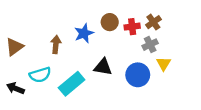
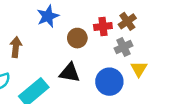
brown circle: (110, 22) -> (77, 38), moved
blue star: (84, 33) -> (48, 16), moved

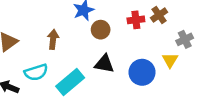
brown circle: (77, 38) -> (101, 30), moved
gray cross: (123, 47) -> (185, 39), moved

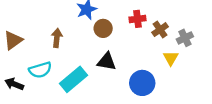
brown cross: (159, 15) -> (160, 30), moved
blue circle: (142, 72) -> (142, 83), moved

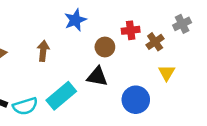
brown circle: (103, 28) -> (105, 47), moved
gray cross: (185, 38) -> (182, 24), moved
cyan semicircle: (40, 70) -> (25, 106), moved

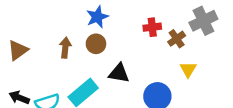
gray cross: (182, 24) -> (203, 21), size x1.5
brown circle: (105, 47) -> (96, 44), moved

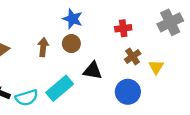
blue star: (97, 17) -> (73, 19), turned -30
brown cross: (177, 39) -> (133, 56), moved

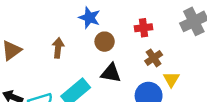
brown circle: (71, 44) -> (105, 42), moved
yellow triangle: (156, 67) -> (171, 79), moved

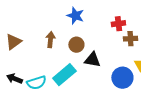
brown circle: (105, 42) -> (76, 45), moved
brown cross: (154, 58) -> (130, 39), moved, turned 32

